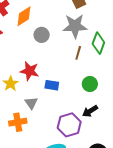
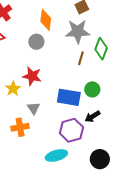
orange diamond: (24, 16) -> (46, 20), moved, turned -50
gray circle: (42, 35) -> (36, 42), moved
blue rectangle: (52, 85) -> (69, 97), moved, size x1.6

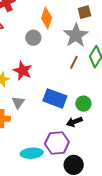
gray star: (78, 31) -> (76, 35), turned 30
green circle: (92, 89) -> (83, 104), moved
purple hexagon: (71, 130) -> (57, 143), moved

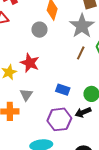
blue rectangle: (55, 98) -> (63, 90), size x0.6
purple hexagon: (57, 143) -> (59, 119), moved

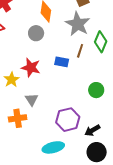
blue rectangle: (63, 90) -> (62, 62), moved
black arrow: (83, 112) -> (92, 130), moved

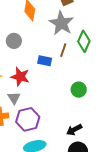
gray circle: (36, 33) -> (14, 41), moved
red star: (31, 68) -> (20, 77), moved
purple hexagon: (68, 120) -> (28, 119), moved

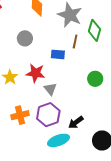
gray triangle: (14, 98) -> (50, 89), moved
black arrow: (74, 130) -> (76, 122), moved

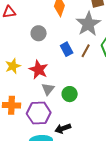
blue rectangle: (58, 54) -> (67, 49), moved, turned 40
green circle: (95, 79) -> (70, 94), moved

